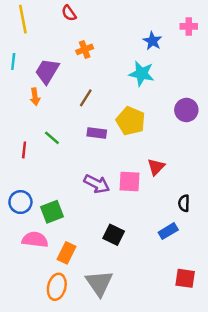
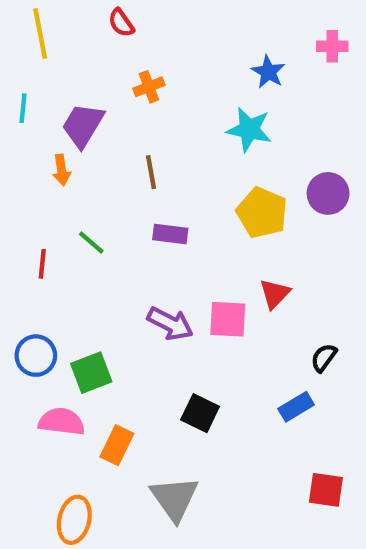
brown line: (86, 98) -> (151, 172), turned -42
yellow pentagon: (131, 121) -> (262, 213), moved
black semicircle: (184, 203) -> (324, 358), turned 35
orange ellipse: (57, 287) -> (74, 520), moved

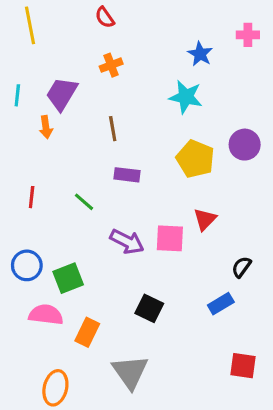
red semicircle: (121, 23) -> (105, 17), moved
cyan line: (23, 108) -> (17, 95), moved
green line: (91, 243) -> (84, 202), moved

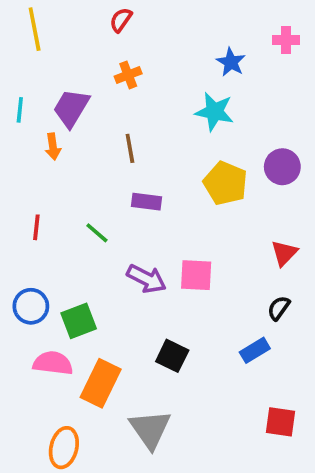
red semicircle: (105, 17) -> (121, 20), turned 70
red triangle: (205, 219) -> (284, 253), moved
orange rectangle: (87, 332) -> (101, 383), size x1.4

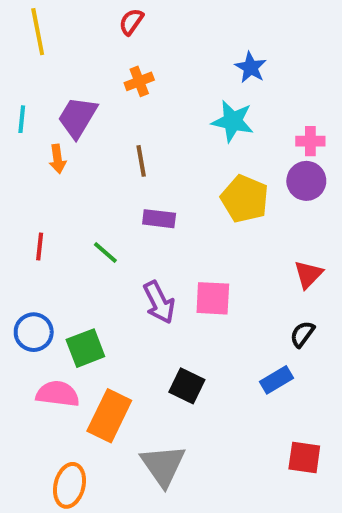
pink cross: (286, 40) -> (310, 141), moved
purple arrow: (146, 279) -> (159, 302), turned 36

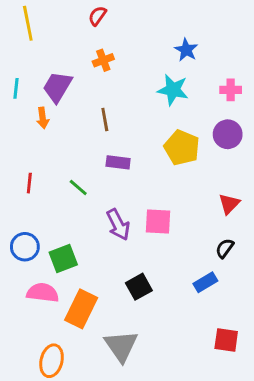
pink cross: (310, 141) -> (231, 90), moved
black square: (187, 386) -> (139, 287), turned 35

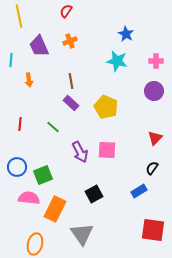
purple trapezoid: (57, 87) -> (39, 46), moved, turned -55
yellow pentagon: (182, 148) -> (106, 107), moved
purple rectangle: (118, 162) -> (71, 103), moved, turned 35
red square: (226, 340) -> (153, 230), size x1.4

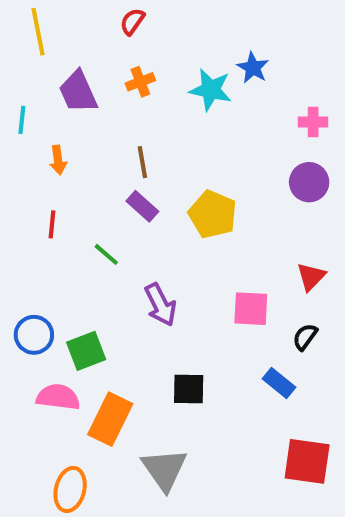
cyan star: (117, 61) -> (211, 90), moved
red line: (20, 124) -> (52, 224), moved
pink square: (107, 150) -> (251, 309), moved
blue rectangle: (139, 191) -> (279, 383), turned 70
black square: (94, 194) -> (189, 389), turned 30

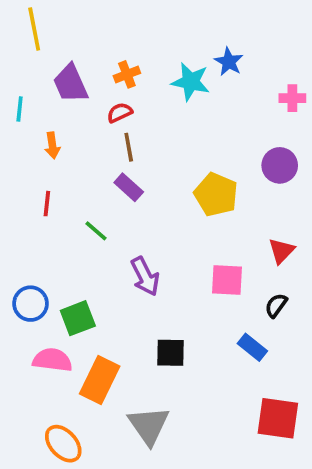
red semicircle: (132, 22) -> (120, 113), moved, turned 30
pink cross: (313, 122) -> (292, 98), moved
yellow pentagon: (213, 214) -> (216, 194), moved
orange ellipse: (70, 489) -> (63, 444), turned -57

